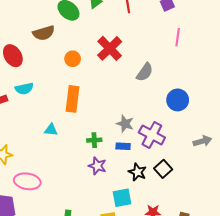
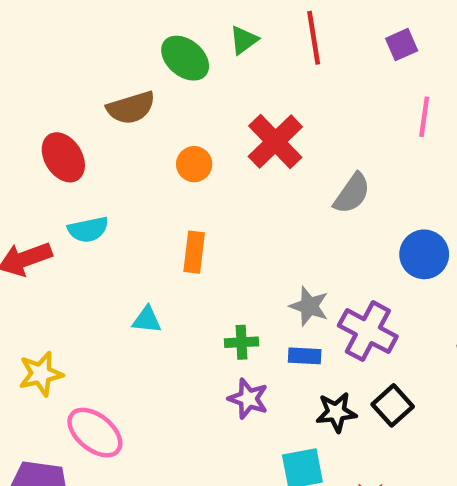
orange rectangle: (73, 99) -> (194, 252), size x0.7
black star: (137, 172) -> (336, 412), turned -30
pink ellipse: (27, 181) -> (95, 433), turned 30

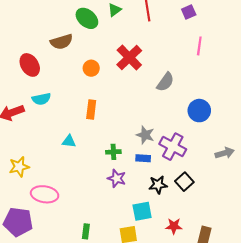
pink ellipse: (95, 433) -> (45, 194), turned -30

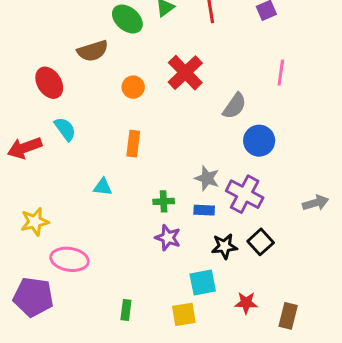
pink line: (199, 46) -> (281, 73), moved
cyan semicircle: (41, 99) -> (65, 129), turned -114
blue circle: (199, 111) -> (259, 141), moved

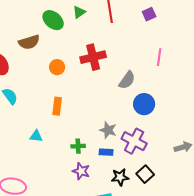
red cross: (185, 73) -> (93, 57), turned 30

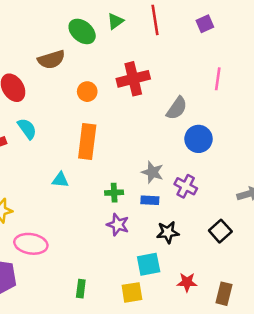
orange rectangle: (57, 106) -> (87, 141), size x1.5
purple cross: (134, 141) -> (186, 186), size x0.7
black square: (145, 174) -> (220, 231), moved

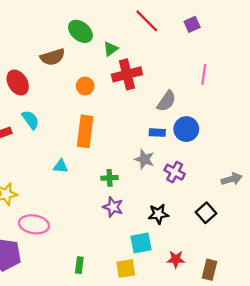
red line: (155, 20) -> (147, 21), turned -36
green triangle: (115, 21) -> (111, 49), moved
blue rectangle: (150, 200) -> (157, 133), moved

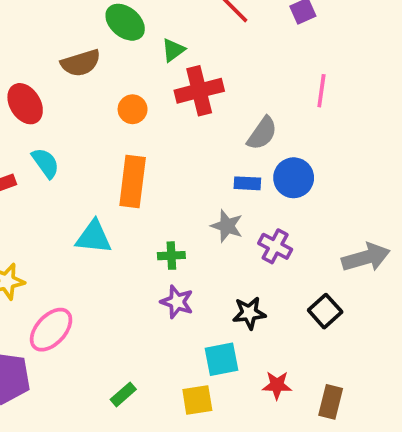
cyan triangle: (61, 166) -> (94, 237), size x1.5
gray arrow: (232, 179) -> (366, 257), size x1.4
pink ellipse: (34, 224) -> (51, 330), turned -56
green rectangle: (79, 265) -> (123, 394), turned 42

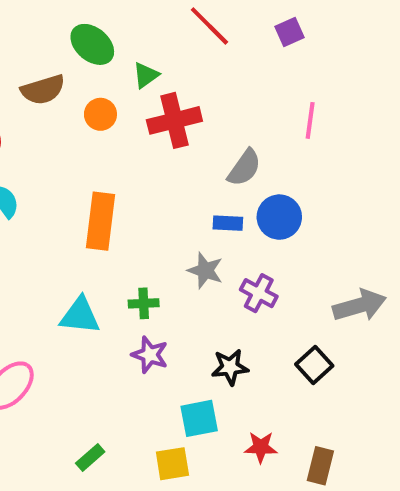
orange circle: (133, 109) -> (100, 114), moved
cyan triangle: (94, 237) -> (80, 316), moved

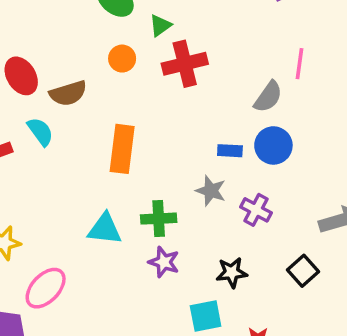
brown semicircle: (43, 90) -> (68, 93), moved
gray semicircle: (244, 168) -> (268, 97), moved
green cross: (144, 303) -> (159, 219), size x1.4

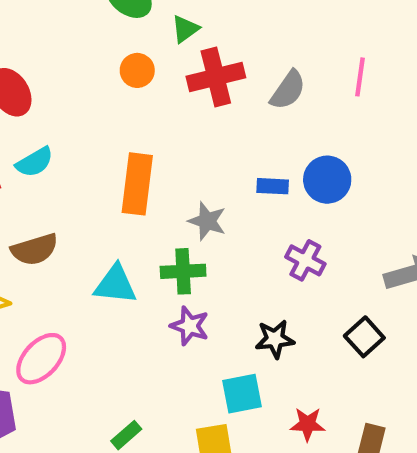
brown semicircle: (68, 93) -> (35, 249), moved
gray semicircle: (268, 97) -> (288, 90), moved
cyan semicircle: (40, 132) -> (35, 162), turned 96
gray star: (211, 191) -> (207, 221), moved

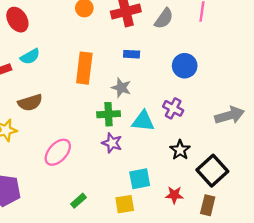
blue rectangle: (273, 186) -> (132, 54), moved
cyan triangle: (115, 284) -> (143, 121), moved
black square: (364, 337) -> (212, 171), moved, size x1.5
black star: (275, 339) -> (180, 150), moved, turned -30
pink ellipse: (41, 359) -> (58, 152), moved

